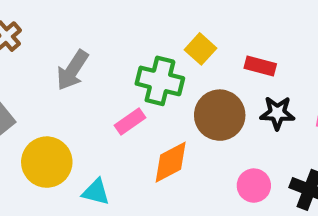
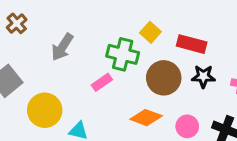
red rectangle: (260, 66) -> (192, 44), size x1.4
orange diamond: (171, 162) -> (146, 118), moved, turned 48

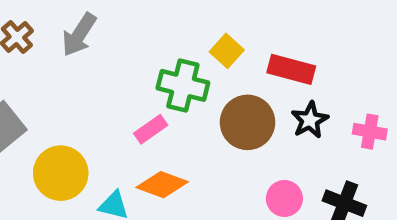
gray arrow: (62, 47) -> (79, 35), moved
black star: (203, 76) -> (310, 120), turned -30
orange diamond: (146, 118) -> (162, 185), moved

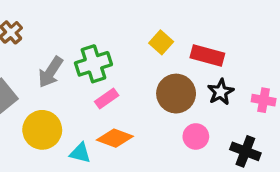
gray arrow: (79, 35) -> (50, 72), moved
green cross: (183, 85) -> (93, 64), moved, turned -32
pink circle: (284, 198) -> (196, 136), moved

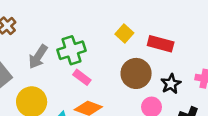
black star: (221, 92) -> (171, 84), moved
pink rectangle: (107, 98) -> (82, 77), turned 72

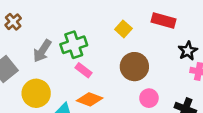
red rectangle: (161, 44) -> (164, 20), moved
black star: (171, 84) -> (188, 51), moved

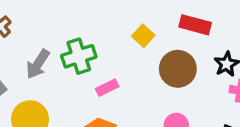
brown circle: (134, 67) -> (178, 69), moved
pink rectangle: (83, 70) -> (107, 88), moved, turned -63

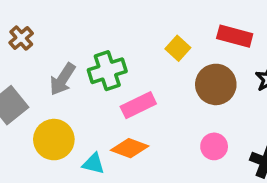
pink rectangle: (107, 88) -> (138, 105), size x1.4

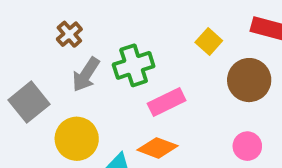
brown cross: (21, 38) -> (69, 34), moved

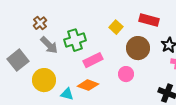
gray arrow: (86, 75) -> (49, 45), turned -78
pink circle: (247, 146) -> (126, 74), moved

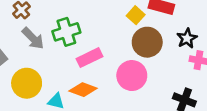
yellow square: (116, 27) -> (136, 15), moved
pink circle: (126, 74) -> (132, 76), size x1.5

